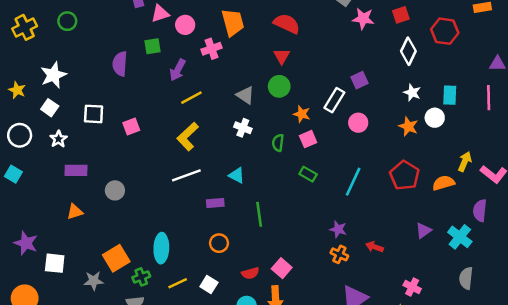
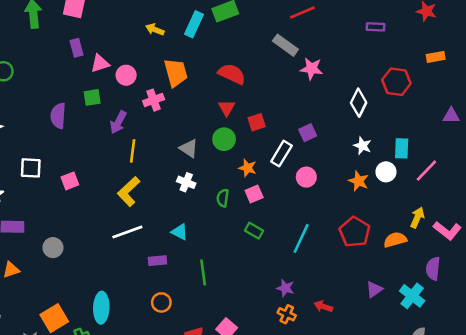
red square: (401, 15) -> (257, 122), moved
yellow line: (191, 98) -> (133, 151), turned -55
pink line: (489, 98) -> (426, 171), moved, turned 45

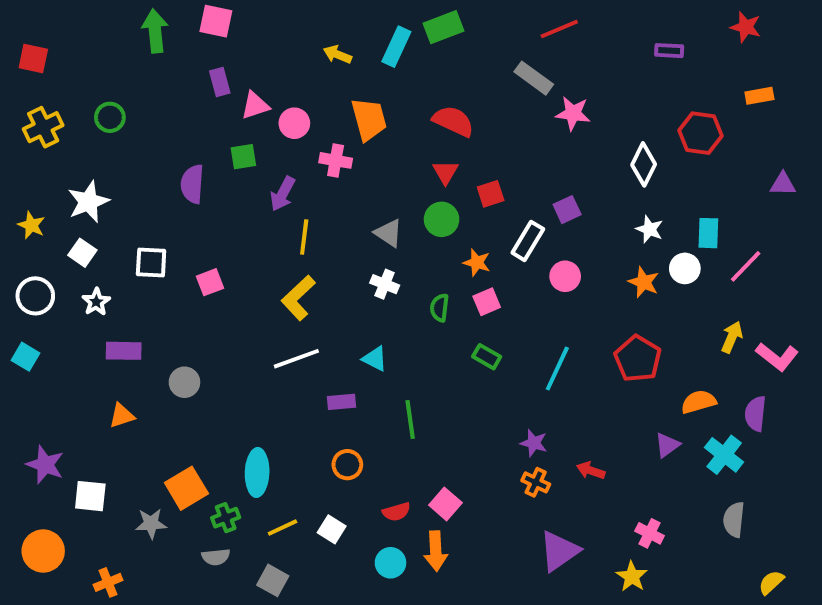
pink cross: (154, 100) -> (336, 160), turned 30
orange semicircle: (395, 240) -> (699, 402), moved

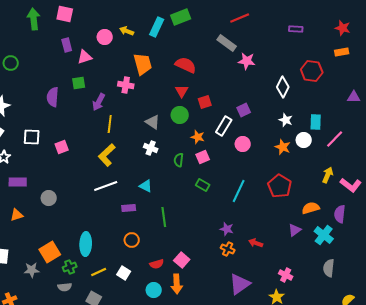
red star: (746, 27) -> (343, 28), moved
pink circle: (294, 123) -> (105, 37), moved

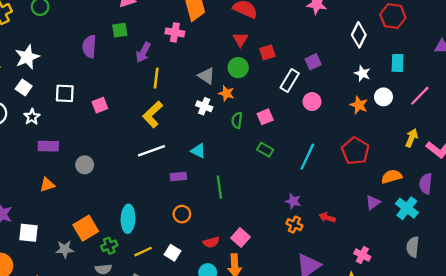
cyan rectangle: (316, 122) -> (398, 63), moved
orange star: (198, 137) -> (226, 93), moved

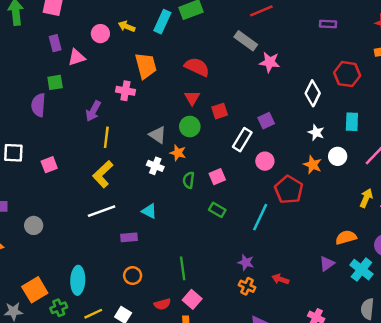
green square: (120, 30) -> (55, 82), moved
red pentagon: (355, 151) -> (289, 190), moved
green line: (219, 187) -> (183, 268), moved

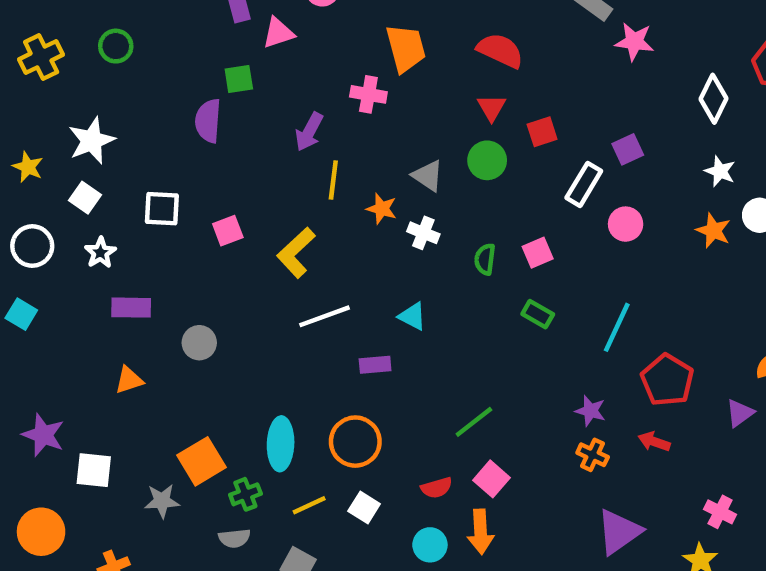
orange star: (178, 153) -> (382, 209), moved
yellow L-shape: (103, 174) -> (296, 253), moved
red pentagon: (289, 190) -> (667, 380), moved
green line: (183, 268) -> (474, 422), turned 60
orange circle: (133, 276) -> (355, 442), moved, size x1.5

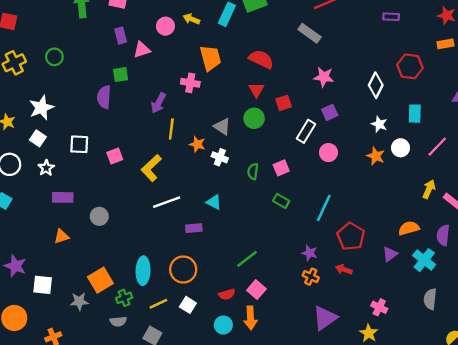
pink star: (634, 42) -> (324, 77), moved

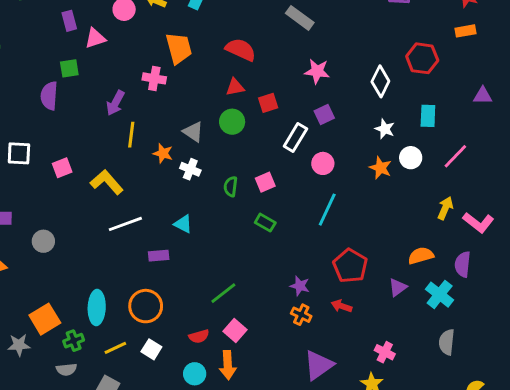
red triangle: (256, 90) -> (235, 87), turned 49
yellow L-shape: (151, 168) -> (107, 182), turned 92
cyan line: (324, 208) -> (327, 210), moved

